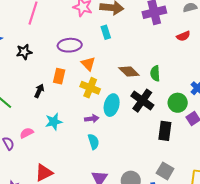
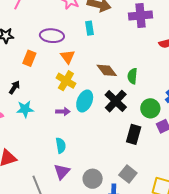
orange rectangle: (59, 76) -> (29, 58), moved
black arrow: (39, 91) -> (14, 87), moved
cyan semicircle: (93, 142) -> (61, 145), moved

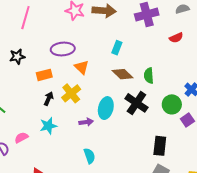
cyan rectangle: (90, 28) -> (117, 48), moved, turned 40
orange rectangle: (29, 58) -> (44, 75), turned 63
yellow cross: (66, 81) -> (71, 93), moved, turned 30
black arrow: (14, 87) -> (49, 99), moved
black rectangle: (134, 134) -> (160, 146), moved

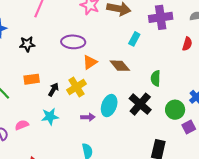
red semicircle: (176, 38) -> (187, 44), turned -56
cyan rectangle: (117, 48) -> (134, 39), moved
orange triangle: (82, 67) -> (90, 62), turned 35
brown diamond: (123, 74) -> (120, 66), moved
orange rectangle: (44, 75) -> (32, 79), moved

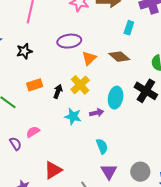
cyan star: (50, 117) -> (73, 116), moved, turned 30

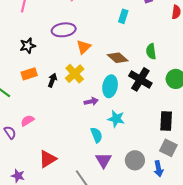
black star: (24, 51) -> (28, 46), moved
brown diamond: (119, 57) -> (118, 58), moved
cyan star: (73, 116) -> (116, 119), moved

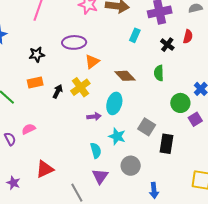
black cross: (140, 79) -> (167, 45), moved, size x0.6
gray square: (168, 148) -> (147, 127), moved
gray circle: (135, 160) -> (131, 166), moved

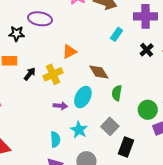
purple ellipse: (74, 42) -> (40, 19), moved
green semicircle: (159, 73) -> (117, 93), moved

